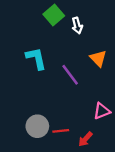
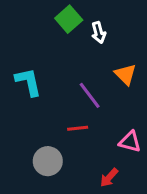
cyan L-shape: (36, 58) -> (28, 82), moved
pink triangle: (102, 111) -> (130, 142), turned 36
red line: (61, 131) -> (78, 128), moved

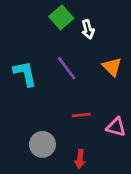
purple line: (90, 95) -> (67, 68), moved
red line: (78, 128) -> (81, 115), moved
red arrow: (109, 178) -> (80, 159), moved, turned -36

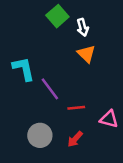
orange triangle: (112, 67) -> (86, 54), moved
purple line: (67, 68) -> (50, 89), moved
red arrow: (80, 159) -> (75, 139), moved, turned 36

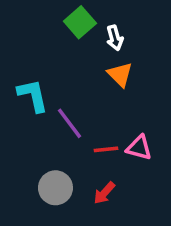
pink triangle: (109, 119) -> (139, 148), moved

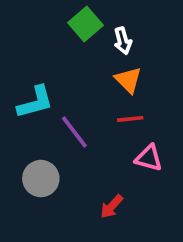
cyan L-shape: (33, 95) -> (35, 102), turned 87
red line: (106, 149) -> (130, 119), moved
gray circle: (55, 188) -> (41, 179), moved

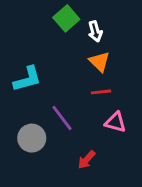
purple line: (74, 132) -> (62, 118), moved

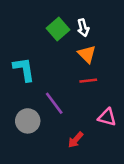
green square: (66, 18) -> (58, 29), moved
cyan L-shape: (27, 79) -> (24, 69), turned -84
pink triangle: (115, 122) -> (107, 117), moved

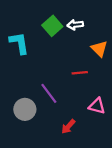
white arrow: (83, 28) -> (75, 25), turned 98
orange triangle: (87, 54) -> (99, 49), moved
cyan L-shape: (24, 69) -> (19, 43), moved

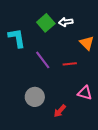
purple line: (49, 93) -> (43, 60), moved
gray circle: (25, 109) -> (35, 97), moved

